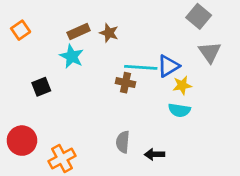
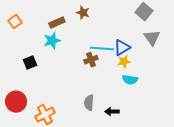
brown star: (109, 33) -> (83, 13), moved
cyan star: (72, 56) -> (52, 41), turned 30
brown cross: (126, 83) -> (91, 60), turned -32
yellow star: (182, 85) -> (124, 62), moved

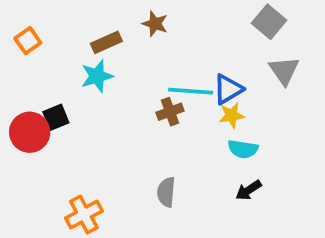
red circle: (16, 102) -> (30, 132), moved
black arrow: (112, 112) -> (249, 190), moved, turned -32

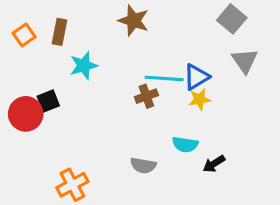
brown star: (155, 24) -> (134, 21), size x1.4
brown rectangle: (106, 42) -> (59, 32), moved, turned -55
cyan semicircle: (243, 149) -> (185, 144), moved
gray semicircle: (166, 192) -> (143, 165), turned -85

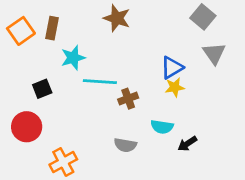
orange square: (24, 35) -> (21, 31), size x1.4
cyan line: (164, 78) -> (100, 82), moved
brown cross: (146, 96) -> (128, 99), moved
red circle: (26, 114) -> (27, 127), moved

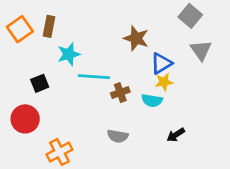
brown star: (117, 18) -> (136, 38), moved
cyan semicircle: (162, 127) -> (152, 100), moved

